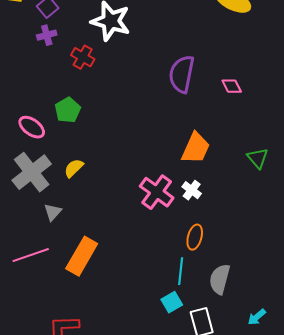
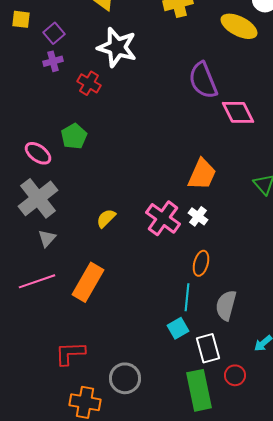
purple semicircle: (182, 74) -> (203, 80), moved, turned -33
pink diamond: (232, 86) -> (238, 112), size x1.6
yellow semicircle: (74, 168) -> (106, 218), moved
gray triangle: (53, 212) -> (47, 238), moved

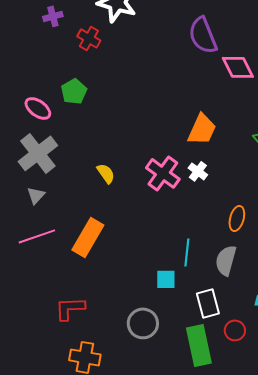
yellow semicircle: (106, 218) -> (106, 173), turned 100
gray triangle: (47, 238) -> (36, 195), moved
orange ellipse: (201, 263) -> (237, 218), moved
cyan square: (178, 328) -> (166, 279), moved, turned 30
gray circle: (125, 378) -> (143, 323), moved

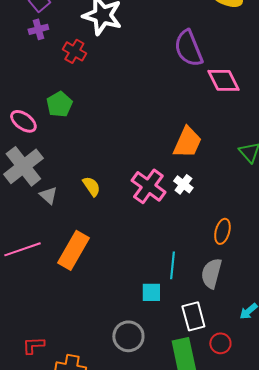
gray triangle: (36, 195) -> (48, 195), moved, turned -30
red L-shape: (70, 308) -> (33, 345), moved, size x0.7

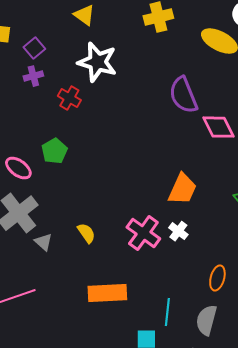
orange rectangle: (73, 250) -> (107, 293), moved, turned 57

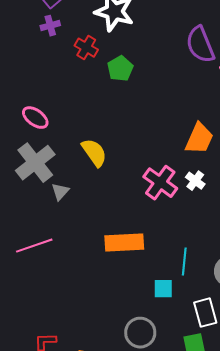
green pentagon: (54, 151) -> (120, 69), moved
yellow semicircle: (86, 233) -> (94, 153), moved, size x1.4
gray triangle: (43, 242) -> (60, 192), turned 30

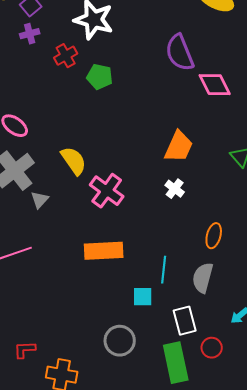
red cross: (86, 48) -> (66, 56), turned 30
green pentagon: (120, 69) -> (100, 77), turned -30
pink cross: (160, 183) -> (107, 191), moved

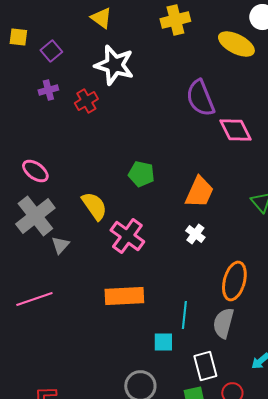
purple cross: (30, 34) -> (48, 90), moved
green pentagon: (100, 77) -> (141, 174), moved
orange ellipse: (214, 236) -> (234, 281), size x1.5

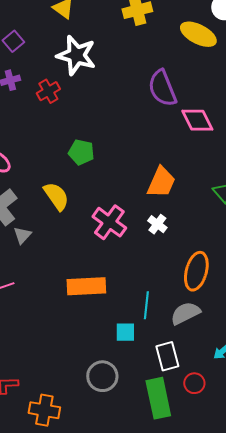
green pentagon: (141, 174) -> (81, 152), moved
pink cross: (127, 236) -> (109, 222), moved
gray semicircle: (223, 323) -> (185, 313), turned 48

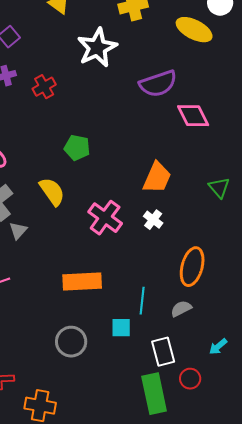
white star: (76, 55) -> (97, 48), moved, turned 30
purple semicircle: (162, 88) -> (158, 84), turned -87
gray semicircle: (185, 313) -> (181, 309), size x0.7
gray circle: (102, 376) -> (71, 342), moved

